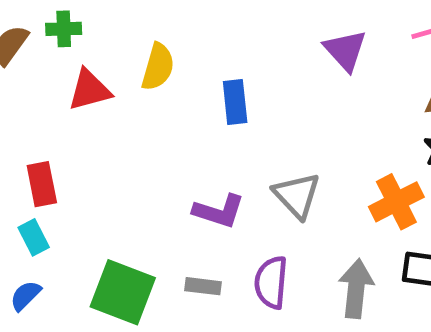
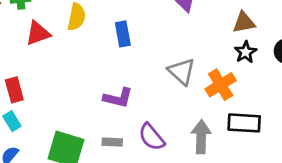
gray triangle: (297, 195) -> (182, 71), moved
purple semicircle: (271, 282) -> (152, 137), turned -40

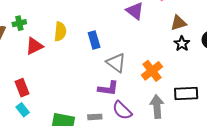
gray triangle: (182, 71) -> (116, 63), moved
orange cross: (221, 85) -> (152, 71), moved
purple L-shape: (118, 98) -> (108, 88), moved

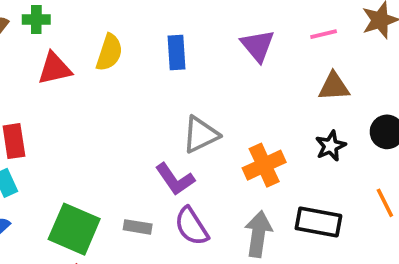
blue rectangle: (94, 40) -> (177, 53), moved
black star: (182, 44) -> (331, 146), moved
gray triangle: (116, 63) -> (201, 135), turned 45
purple L-shape: (108, 88) -> (175, 179), turned 35

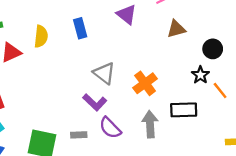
gray triangle: (201, 135) -> (104, 73), turned -45
black star: (331, 146) -> (200, 75), moved

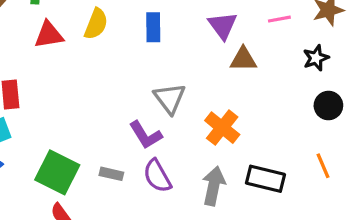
brown triangle: (176, 29) -> (243, 59), moved
black star: (200, 75) -> (316, 58), moved
orange cross: (145, 83) -> (222, 128), turned -30

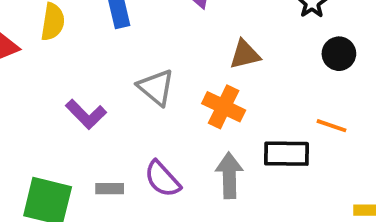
brown triangle: (243, 59) -> (245, 54), moved
purple L-shape: (146, 135) -> (86, 114), moved
orange line: (323, 166) -> (331, 126), moved, turned -35

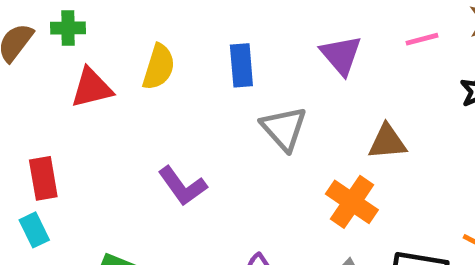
gray triangle: (156, 87) -> (284, 128), moved

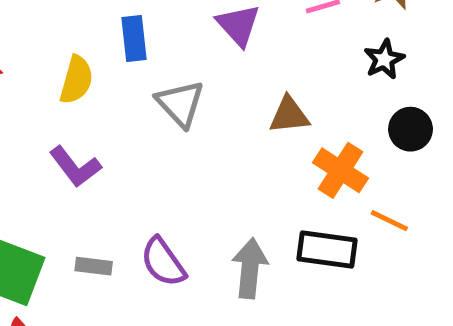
yellow semicircle: (159, 67) -> (76, 80), moved
orange cross: (352, 202) -> (340, 170), moved

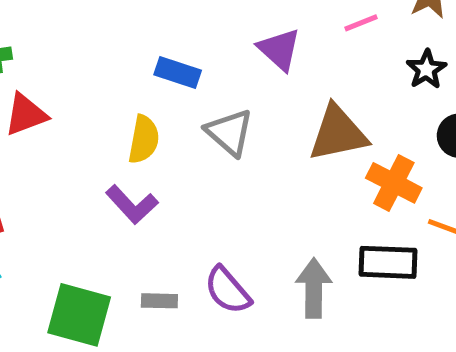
blue rectangle: (134, 38) -> (178, 72), turned -60
yellow semicircle: (76, 80) -> (144, 139), moved
brown triangle: (289, 115) -> (338, 133), size x1.5

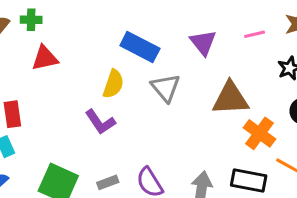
blue rectangle: (178, 72) -> (140, 47), size x1.4
gray rectangle: (159, 301) -> (108, 182), turned -30

